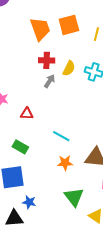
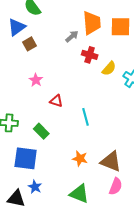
gray arrow: (50, 81) -> (72, 36), moved
cyan line: (61, 136) -> (85, 117), moved, turned 30
green triangle: (74, 197) -> (79, 194), turned -45

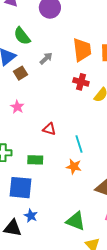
gray arrow: (72, 36) -> (46, 58), moved
pink star: (36, 80) -> (17, 107), moved
green rectangle: (41, 131) -> (35, 160), turned -42
orange star: (80, 158) -> (74, 167), moved

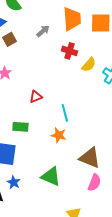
gray arrow: (46, 58) -> (43, 31), moved
red triangle: (49, 129) -> (36, 97), turned -40
green triangle: (76, 221) -> (51, 177), moved

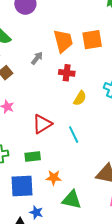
yellow semicircle: (89, 65) -> (80, 98), moved
red triangle: (36, 97) -> (42, 124), size x1.5
orange star: (59, 135) -> (54, 178), moved

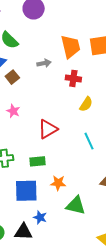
gray arrow: (37, 58) -> (44, 63), turned 40
cyan line: (74, 135) -> (89, 141), moved

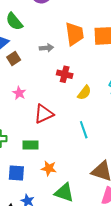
red cross: (73, 78) -> (65, 74), moved
pink star: (13, 111) -> (19, 93), moved
blue square: (26, 191) -> (16, 173), size x0.7

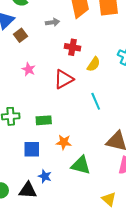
red triangle: (44, 114) -> (64, 79), moved

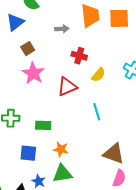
brown square: (21, 35) -> (28, 49), moved
pink star: (29, 69) -> (33, 73), size x1.6
green triangle: (81, 165) -> (62, 174), moved, turned -30

